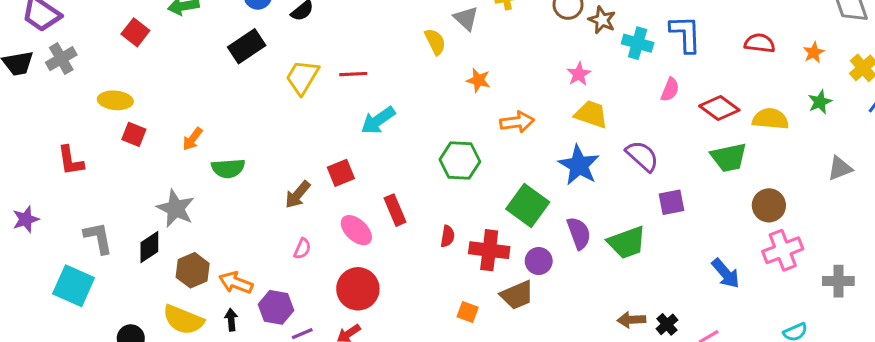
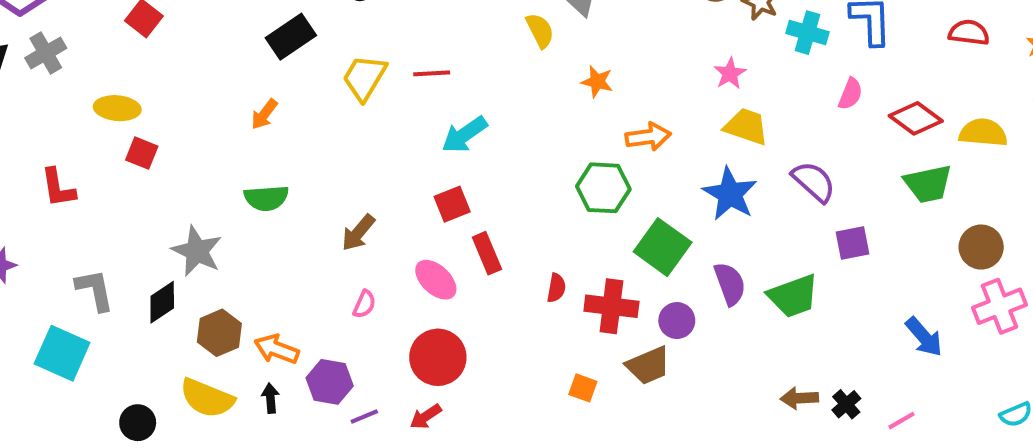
orange arrow: (193, 139) -> (264, 114), moved
green hexagon: (460, 161) -> (603, 188), moved
red square: (341, 173) -> (452, 204), moved

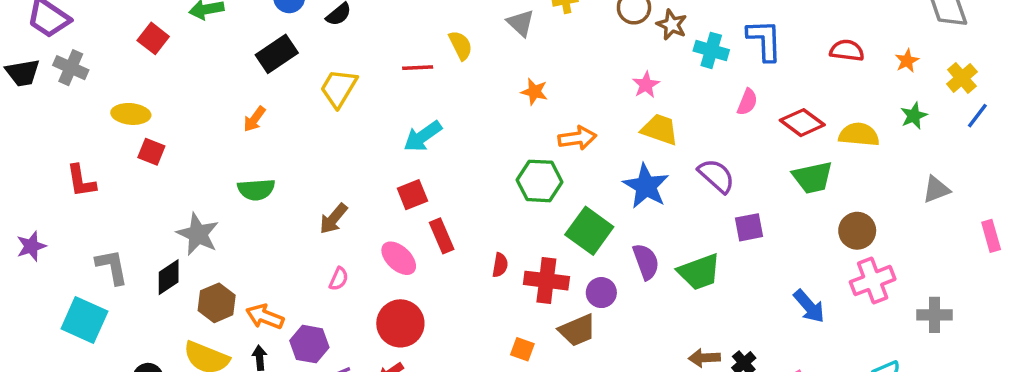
yellow semicircle: (540, 31) -> (461, 45), moved
gray cross: (46, 53) -> (71, 68), turned -36
red line: (432, 73) -> (418, 68), moved

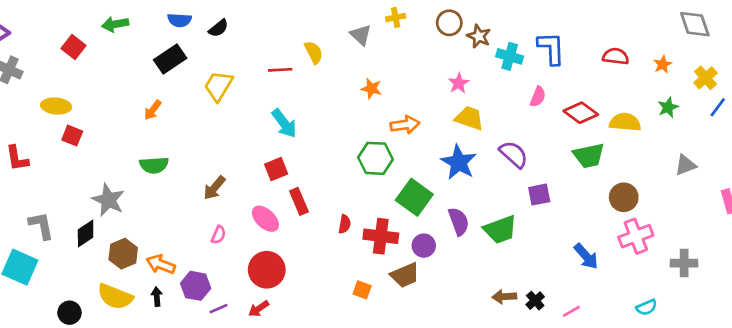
cyan arrow: (423, 136) -> (284, 123), turned -92

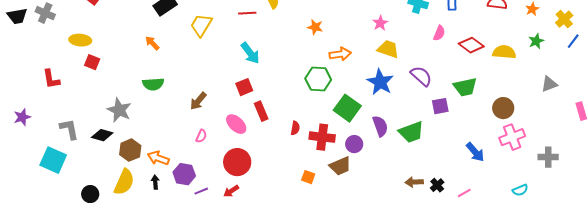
orange arrow: (153, 110) -> (152, 43), turned 98
green trapezoid: (589, 156) -> (465, 87), moved
black diamond: (86, 234) -> (102, 135), turned 50
yellow semicircle: (115, 297) -> (124, 182), turned -88

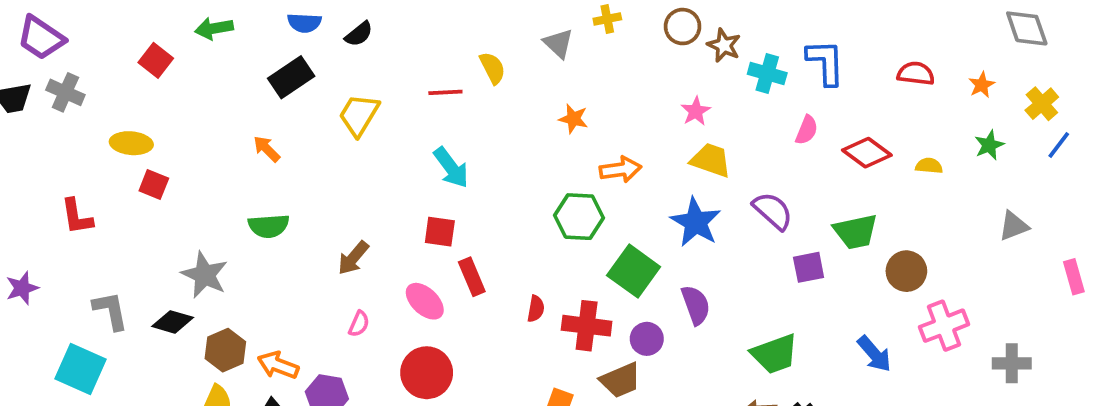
yellow semicircle: (504, 52) -> (929, 166), size x0.6
red square: (244, 87) -> (440, 232), turned 30
brown circle: (503, 108) -> (906, 271), moved
green trapezoid: (411, 132) -> (775, 354), moved

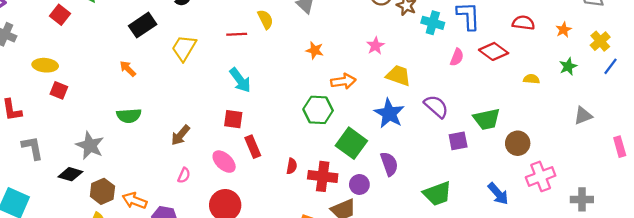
pink star: (696, 111) -> (375, 46), moved
red diamond: (867, 153) -> (494, 51), moved
gray L-shape: (111, 311) -> (33, 148), moved

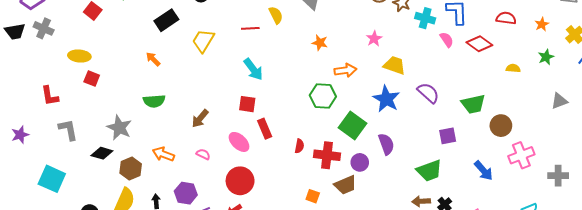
pink semicircle: (457, 57) -> (447, 40), moved, turned -56
purple square: (458, 141) -> (448, 136), moved
pink semicircle: (184, 175) -> (203, 154), turned -88
orange arrow: (135, 201) -> (163, 154), moved

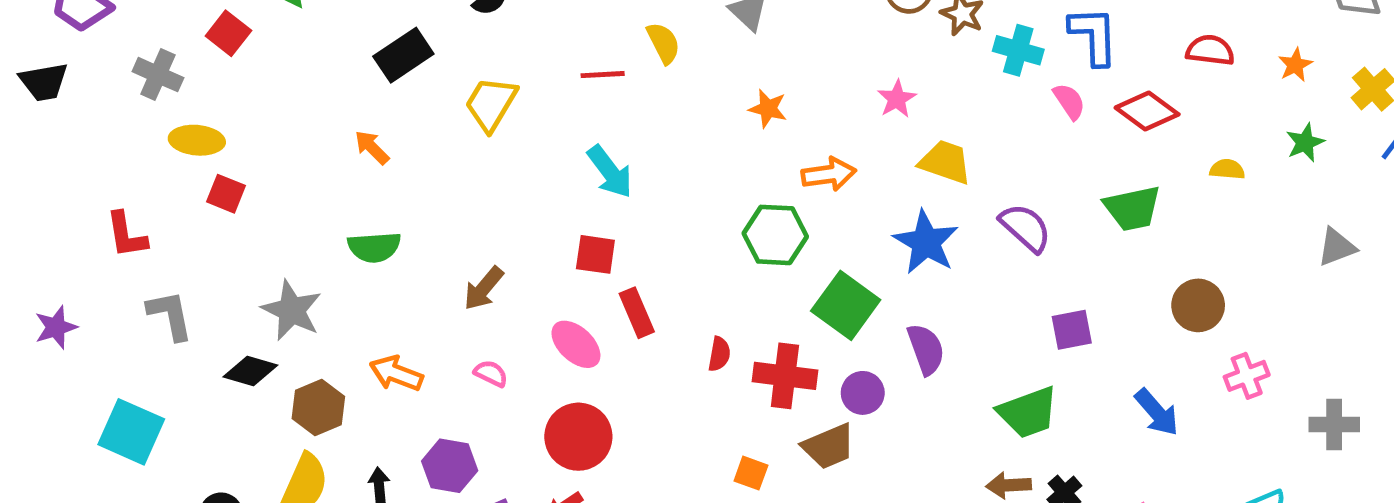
gray cross: (44, 28) -> (158, 75), moved
green trapezoid: (473, 104) -> (1132, 208), moved
pink cross: (521, 155) -> (1247, 376), size x0.7

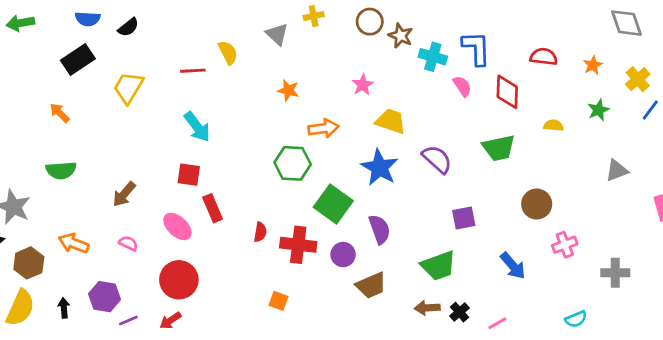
red diamond: (1147, 111) -> (507, 92), turned 56
brown trapezoid: (829, 446) -> (371, 285), moved

